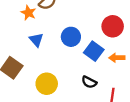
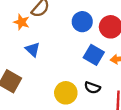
blue circle: (71, 37) -> (82, 22), moved
yellow circle: (47, 84) -> (66, 93), moved

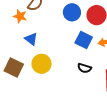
yellow circle: (66, 93) -> (42, 64), moved

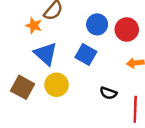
blue triangle: (31, 39) -> (46, 54), size x1.5
blue square: (84, 40) -> (86, 55), moved

